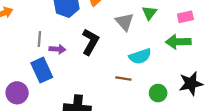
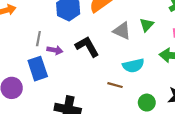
gray triangle: (125, 22) -> (122, 31), turned -30
black L-shape: (90, 42) -> (87, 47), turned -65

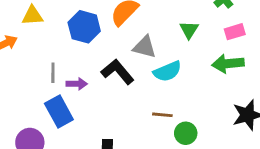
gray triangle: (122, 31) -> (145, 47), moved
cyan semicircle: (133, 66) -> (167, 71), moved
green circle: (147, 103) -> (186, 133), moved

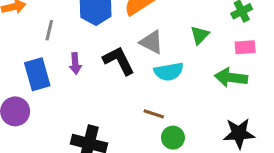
gray line: (53, 73) -> (49, 30), moved
purple arrow: (77, 84) -> (75, 63), turned 72
blue rectangle: (59, 111) -> (37, 74), moved

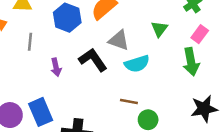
pink rectangle: (245, 47) -> (200, 34), turned -42
blue rectangle: (37, 74) -> (41, 112), moved
green arrow: (231, 78) -> (191, 62), turned -100

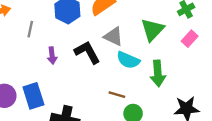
green triangle: (159, 29) -> (152, 30), size x1.5
green arrow: (191, 62) -> (158, 73), moved
cyan semicircle: (137, 64) -> (128, 60), turned 35

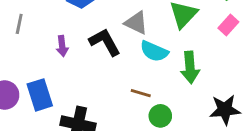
gray line: (30, 29) -> (19, 24), moved

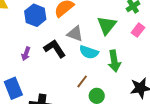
purple arrow: (62, 46) -> (26, 54), turned 32
brown line: (141, 93) -> (82, 81), turned -64

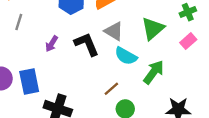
green arrow: (114, 61) -> (154, 72), turned -145

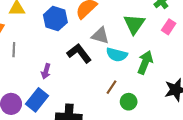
purple arrow: (52, 44) -> (46, 71), moved
blue rectangle: (29, 81) -> (37, 100), turned 65

